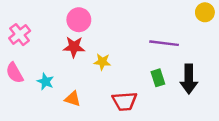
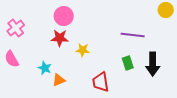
cyan star: (45, 82) -> (45, 68), moved
orange triangle: (73, 99) -> (59, 80), turned -40
red trapezoid: (125, 101) -> (101, 82), turned 85

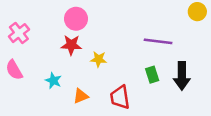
orange triangle: (59, 80) -> (81, 96), moved

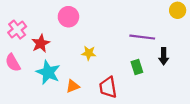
red star: (71, 45) -> (41, 43), moved, turned -30
black arrow: (182, 76) -> (164, 56), moved, size x0.7
cyan star: (53, 81) -> (48, 72), size x1.6

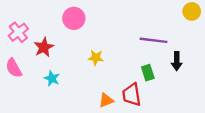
cyan star: (48, 72) -> (52, 78), size x0.6
orange triangle: (73, 86) -> (106, 100), moved
red trapezoid: (108, 87) -> (132, 95), moved

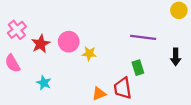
pink circle: (74, 18) -> (69, 42), moved
black arrow: (177, 61) -> (176, 57), moved
cyan star: (52, 78) -> (44, 83), moved

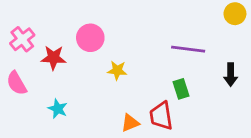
pink circle: (69, 42) -> (90, 38), moved
red star: (41, 44) -> (53, 58), turned 30

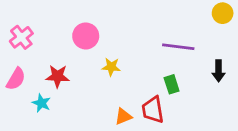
red star: (53, 58) -> (58, 76), moved
pink semicircle: (17, 83) -> (16, 79), turned -120
cyan star: (58, 109) -> (41, 103), moved

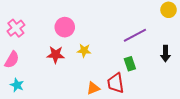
purple line: (178, 47) -> (135, 35), turned -35
red star: (58, 76) -> (56, 55), moved
cyan star: (41, 103) -> (17, 85), moved

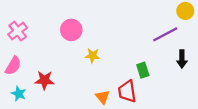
purple line: (135, 35) -> (165, 34), moved
red star: (56, 55) -> (44, 80), moved
orange triangle: (93, 88) -> (103, 97), turned -48

